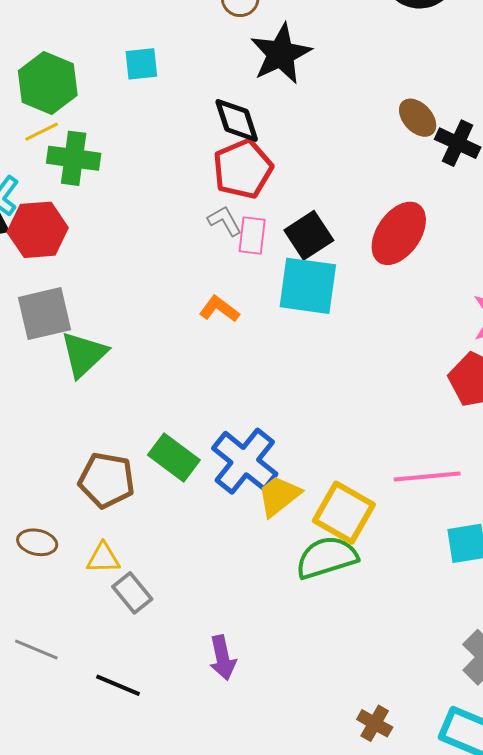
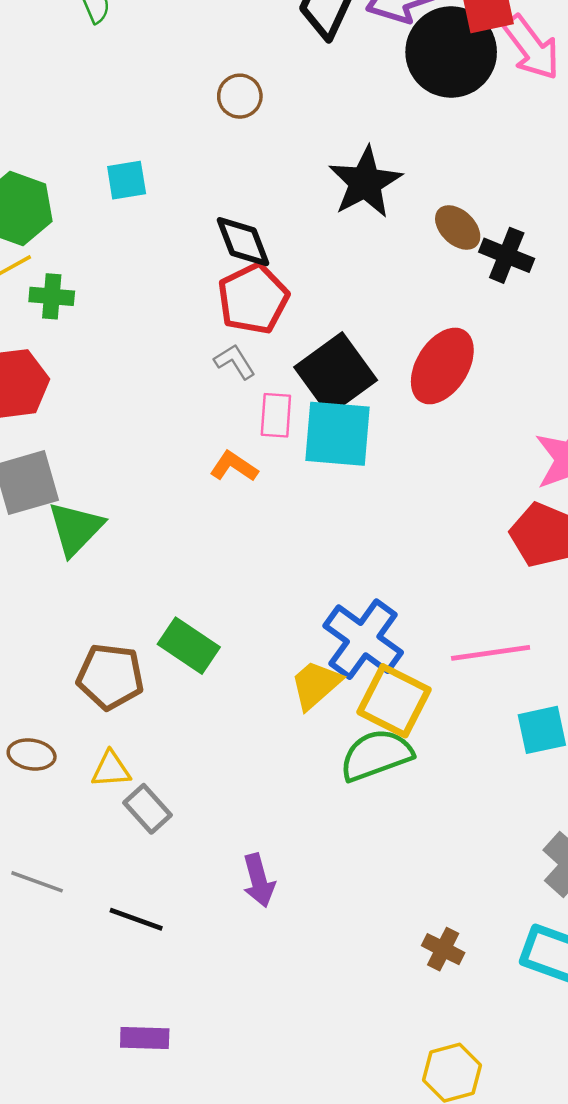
black star: (281, 54) -> (365, 182), moved
green cross: (74, 158) -> (52, 296), size x0.7
pink rectangle: (252, 235) -> (276, 415), moved
black square: (309, 235) -> (336, 374), size x1.4
blue cross: (245, 461) -> (363, 639), moved

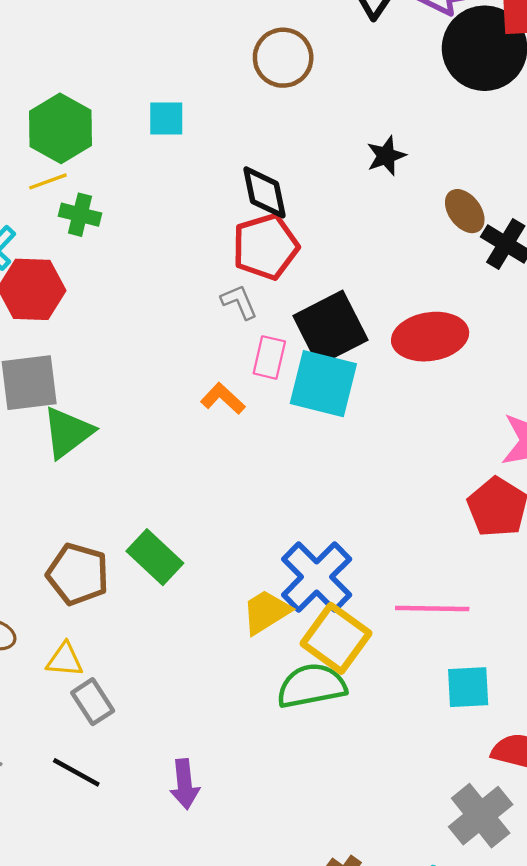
brown circle: (240, 96) -> (283, 58), size x1.4
black star: (365, 182) -> (386, 156), size x0.6
red ellipse: (442, 366) -> (430, 337), turned 40
black line: (136, 919) -> (76, 772), moved

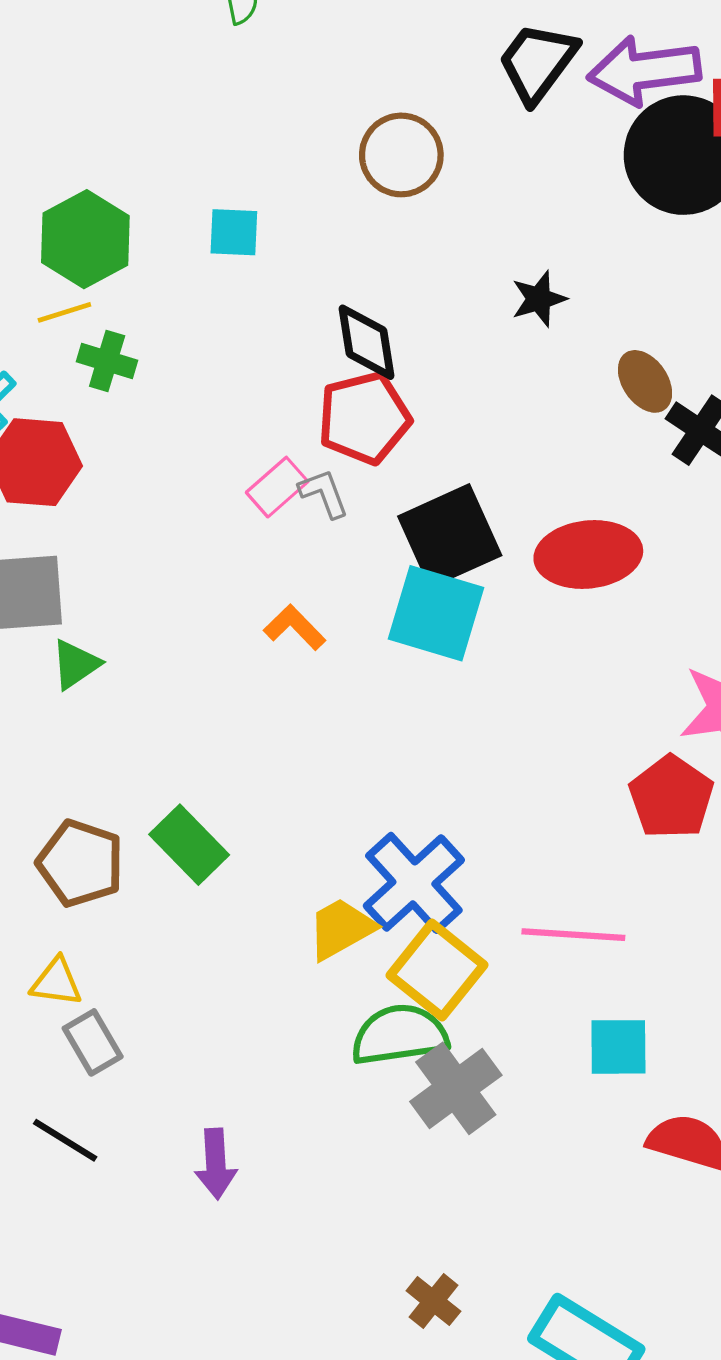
pink rectangle: (269, 357) -> (277, 487), moved, turned 33
green triangle: (68, 432) -> (76, 664), size x0.7
gray cross: (481, 816) -> (456, 1088), moved

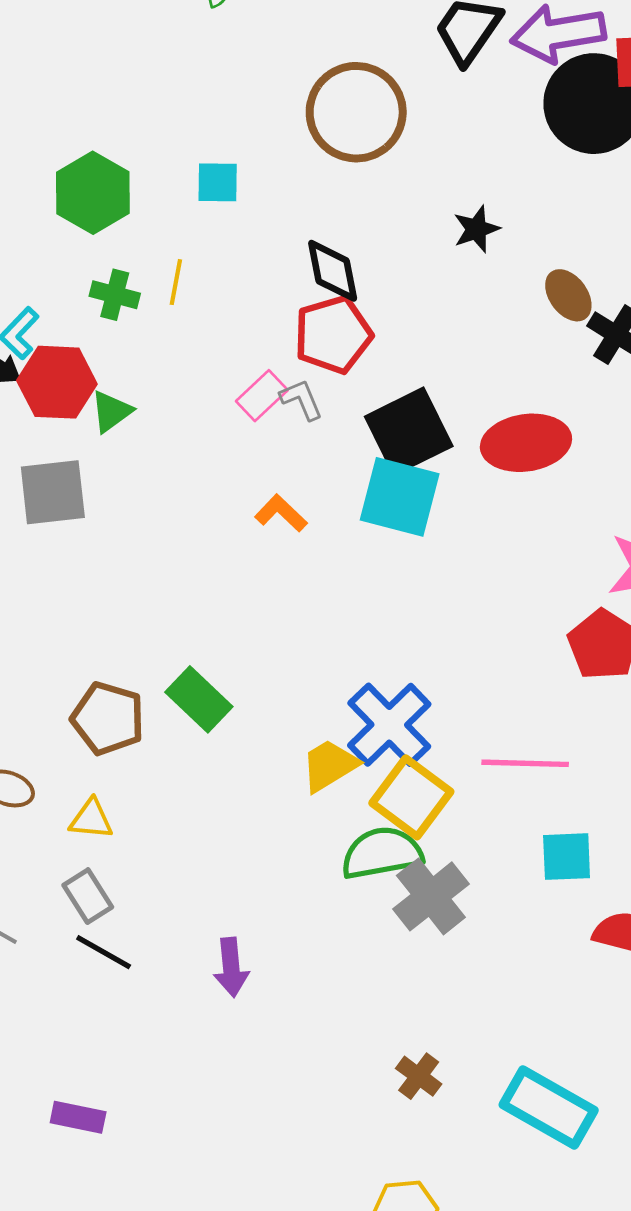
brown circle: (401, 155) -> (356, 112), size x1.4
yellow line: (64, 312) -> (176, 282), moved, turned -60
green triangle: (76, 664) -> (111, 411), moved
gray rectangle: (93, 1042) -> (88, 896), moved

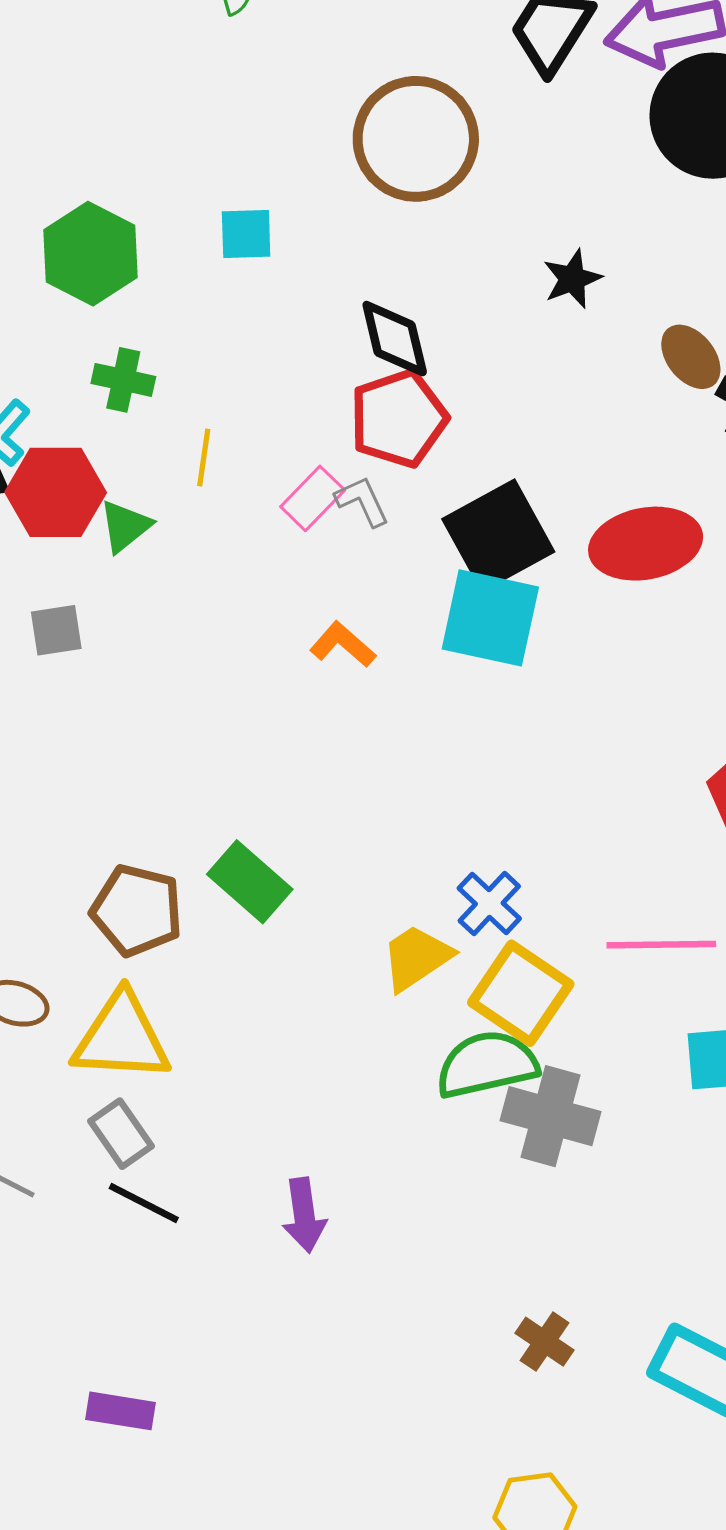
yellow line: (176, 282) -> (204, 457), moved
gray square: (53, 492) -> (56, 630), size x0.6
blue cross: (389, 725) -> (489, 903), size x0.6
yellow triangle: (91, 819) -> (121, 1037), size x1.8
gray cross: (431, 896) -> (550, 1116), turned -34

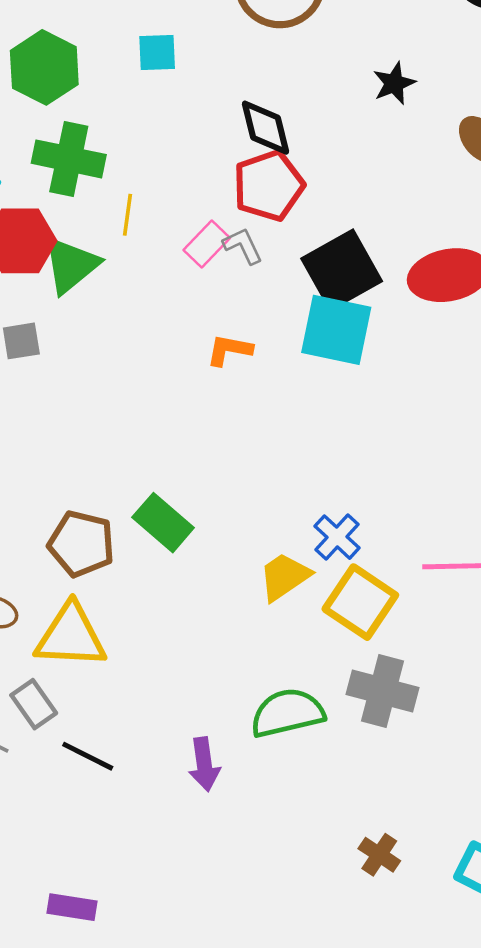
green cross: (123, 380) -> (69, 159), size x1.6
green triangle: (125, 526) -> (71, 265), size x1.5
orange L-shape: (343, 645) -> (229, 350), turned -30
green semicircle: (487, 1064) -> (287, 713), moved
gray rectangle: (121, 1134) -> (34, 704), moved

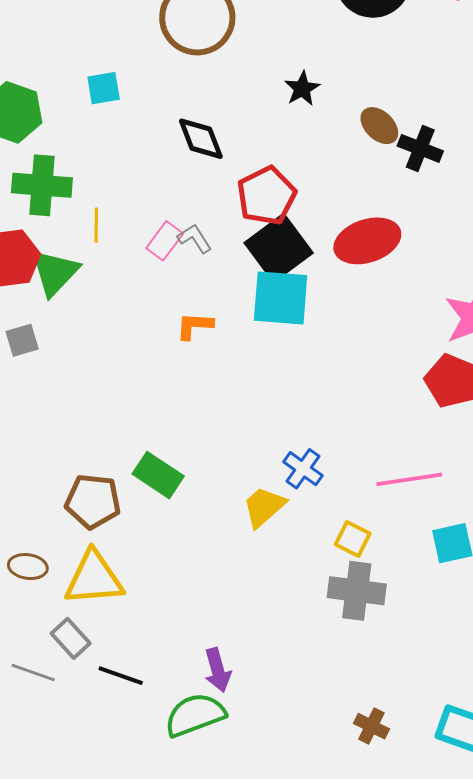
red pentagon: (269, 186) -> (266, 196), moved
yellow square: (360, 602) -> (353, 539), moved, size x0.6
green semicircle: (287, 713) -> (195, 715), moved

